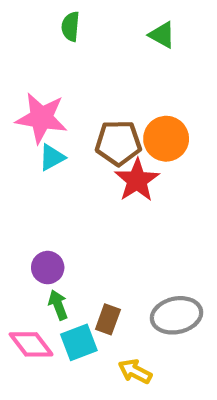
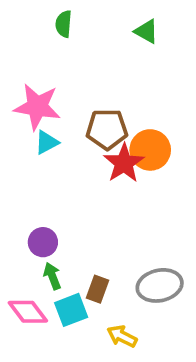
orange circle: (166, 139) -> (150, 150), moved

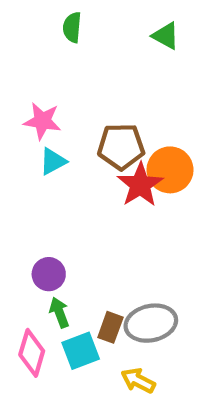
pink star: (37, 107) -> (42, 121), size x0.7
gray ellipse: (160, 285) -> (151, 323), moved
pink diamond: (28, 312) -> (32, 353), turned 54

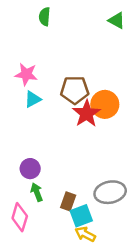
green triangle: (166, 36) -> (117, 21), moved
gray ellipse: (151, 323) -> (110, 192), moved
cyan square: (81, 351) -> (81, 216), moved

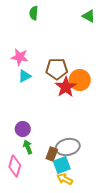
gray ellipse: (110, 192) -> (68, 147), moved

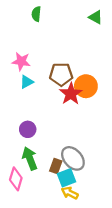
purple circle: (23, 129) -> (28, 129), moved
green arrow: (28, 147) -> (30, 158), size x1.5
gray ellipse: (68, 147) -> (73, 158), turned 60

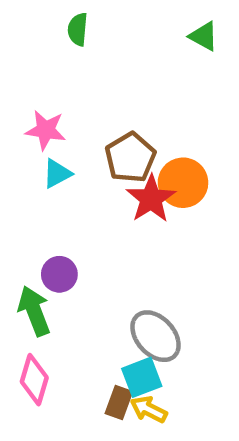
brown pentagon: (61, 74) -> (130, 158), turned -30
green arrow: (30, 158) -> (34, 311), moved
brown rectangle: (56, 166) -> (119, 403), moved

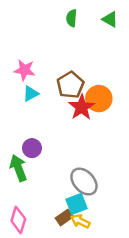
green semicircle: (78, 29) -> (72, 18), moved
pink diamond: (34, 380) -> (18, 220), moved
brown rectangle: (119, 403) -> (64, 217), turned 35

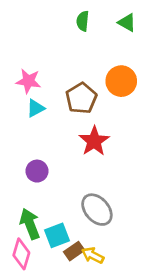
orange circle: (99, 99) -> (121, 81), moved
red star: (82, 107) -> (94, 141), moved
green arrow: (18, 168) -> (30, 224), moved
cyan square: (77, 204) -> (57, 235), moved

